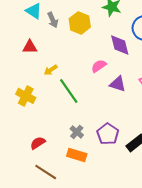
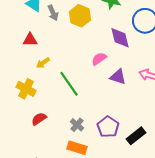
yellow arrow: (51, 70) -> (43, 63), moved
red semicircle: (38, 143) -> (39, 119), moved

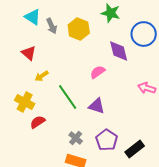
red triangle: (30, 40) -> (29, 53), turned 42
purple triangle: (118, 77) -> (97, 106), moved
red semicircle: (39, 119) -> (38, 122), moved

